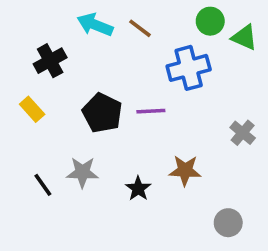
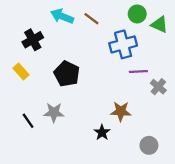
purple line: (151, 111) -> (138, 71), moved
black star: (138, 188) -> (102, 132), moved

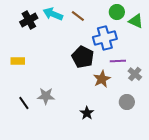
black cross: (33, 40) -> (29, 20), moved
yellow rectangle: (21, 71) -> (18, 61), turned -48
black pentagon: (67, 74) -> (83, 57), moved
brown star: (121, 111) -> (102, 79), moved, turned -30
gray circle: (149, 145) -> (127, 102), moved

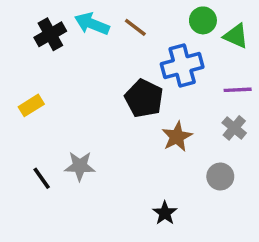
yellow rectangle: (18, 61) -> (31, 105), turned -32
purple line: (118, 61) -> (238, 90), moved
black star: (87, 113) -> (165, 213), moved

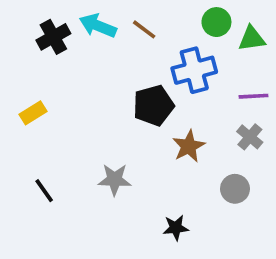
green triangle: (236, 36) -> (252, 39), turned -32
black pentagon: (144, 98) -> (153, 105), turned 30
gray star: (80, 166) -> (115, 180), moved
black star: (165, 213) -> (176, 228), turned 30

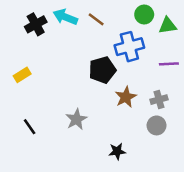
gray cross: (250, 137) -> (159, 100), moved, turned 35
gray star: (115, 180) -> (76, 119), turned -30

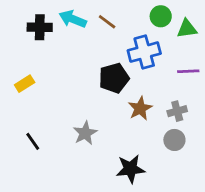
black cross: (36, 24) -> (40, 27), turned 30
black star: (117, 151) -> (130, 169), size x1.5

